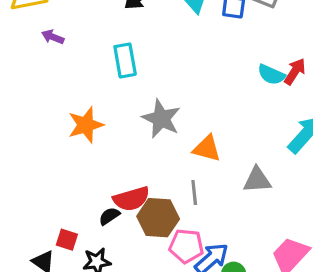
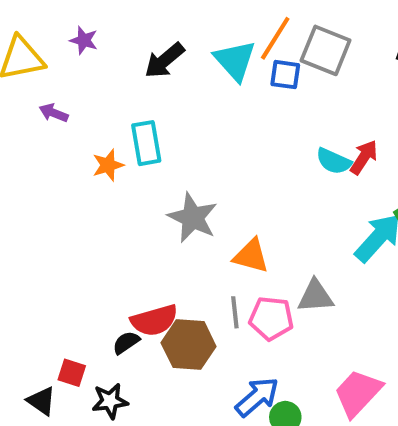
orange star: (86, 125) -> (108, 165), moved, size x0.7
pink pentagon: (186, 246) -> (271, 318), moved

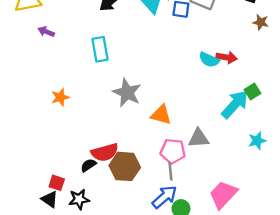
red arrow: (364, 157) -> (227, 57), turned 66
orange star: (108, 165) -> (60, 97), moved
gray line: (235, 312) -> (170, 171), moved
black triangle: (41, 401) -> (50, 199), moved

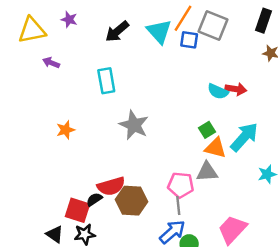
green square: (252, 91) -> (207, 130), moved
orange triangle: (161, 115) -> (215, 148), moved
red square: (57, 183) -> (78, 210), moved, size x1.5

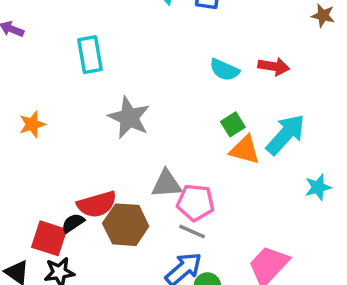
cyan semicircle: (218, 91) -> (224, 70), moved
gray triangle: (207, 172) -> (167, 184), moved
gray line: (178, 205) -> (192, 232), turned -60

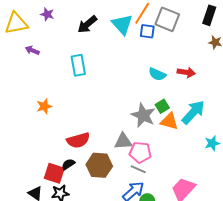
gray star: (129, 118) -> (143, 115), moved
red semicircle: (97, 204) -> (78, 140), moved

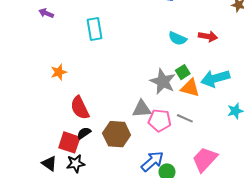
cyan arrow: (193, 112) -> (215, 78), turned -148
red semicircle: (78, 140) -> (80, 108), moved, turned 80
gray line: (138, 169) -> (185, 118), moved

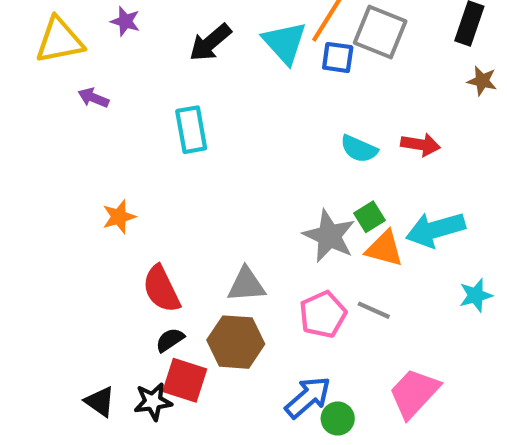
gray triangle: (142, 109) -> (246, 285), moved
pink pentagon: (160, 120) -> (323, 314), turned -30
red square: (69, 142) -> (185, 380), moved

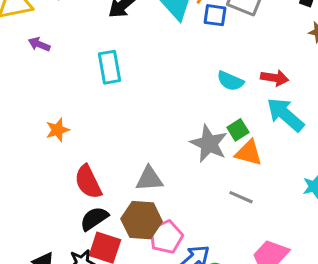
cyan arrow: (435, 229) -> (285, 115), moved, turned 57
pink pentagon: (323, 314) -> (166, 237), moved
black semicircle: (170, 340) -> (94, 219), size x1.4

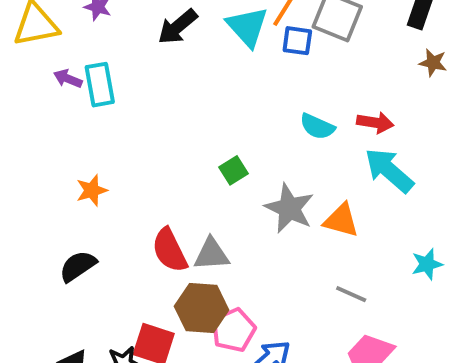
cyan rectangle: (109, 67) -> (100, 85), moved
green square: (238, 130) -> (233, 170), moved
red semicircle: (88, 182) -> (170, 250), moved
gray line: (241, 197) -> (351, 294), moved
black semicircle: (94, 219) -> (78, 266), moved

